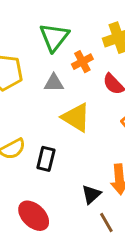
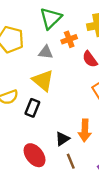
yellow triangle: (76, 118) -> (43, 81), moved
red ellipse: (34, 216) -> (35, 155), moved

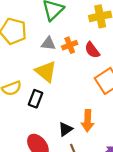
orange cross: (69, 39) -> (70, 45), moved

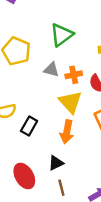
yellow triangle: (46, 72) -> (70, 102), moved
orange arrow: (88, 121) -> (67, 132), moved

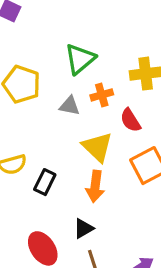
orange cross: (74, 75) -> (102, 95), moved

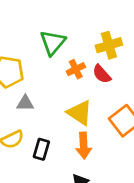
gray triangle: (69, 106) -> (25, 103), moved
red semicircle: (130, 120) -> (102, 74), moved

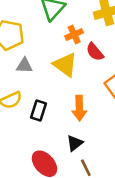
red semicircle: (102, 74) -> (95, 52), moved
yellow triangle: (80, 113) -> (65, 65), moved

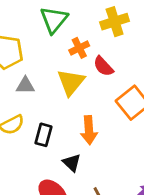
yellow triangle: (65, 65) -> (71, 82), turned 36
black triangle: (75, 143) -> (72, 163), moved, turned -36

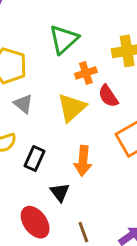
gray triangle: (25, 85) -> (23, 104), turned 30

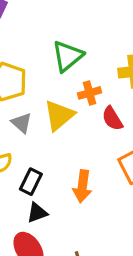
yellow triangle: (72, 108) -> (59, 115), moved
black triangle: (60, 192) -> (37, 213), moved, turned 45

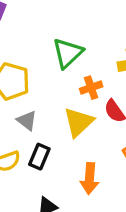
yellow triangle: (59, 115) -> (79, 122), moved
black rectangle: (31, 182) -> (39, 157), moved

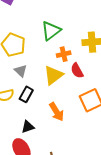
orange arrow: (90, 179) -> (57, 112), turned -42

